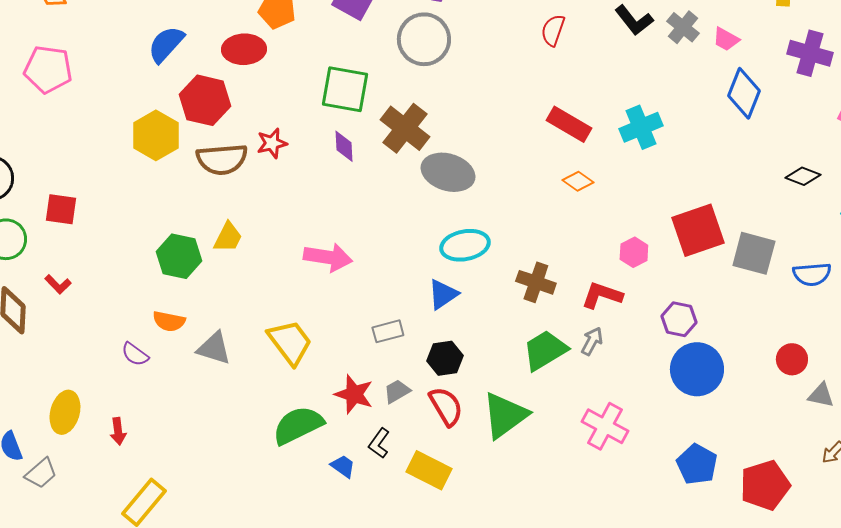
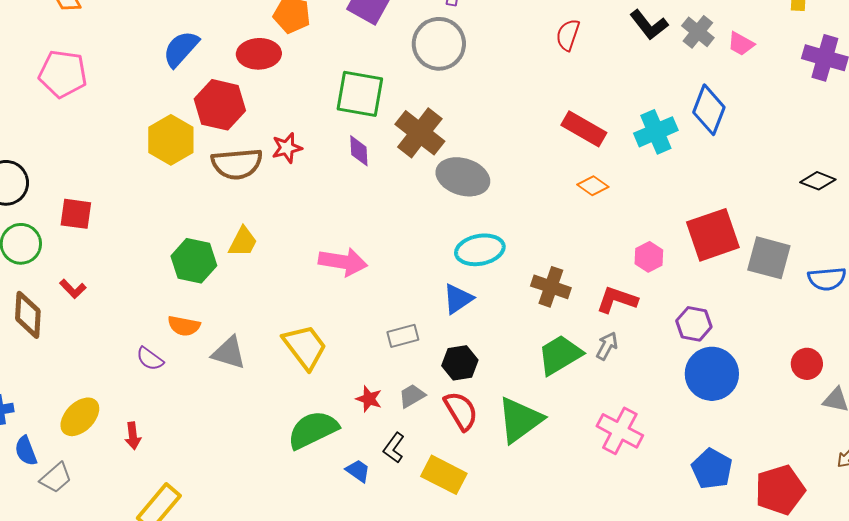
blue diamond: (744, 93) -> (709, 110), moved
red star: (354, 394) -> (369, 399), size x0.7
yellow ellipse: (65, 412) -> (80, 417), turned 30

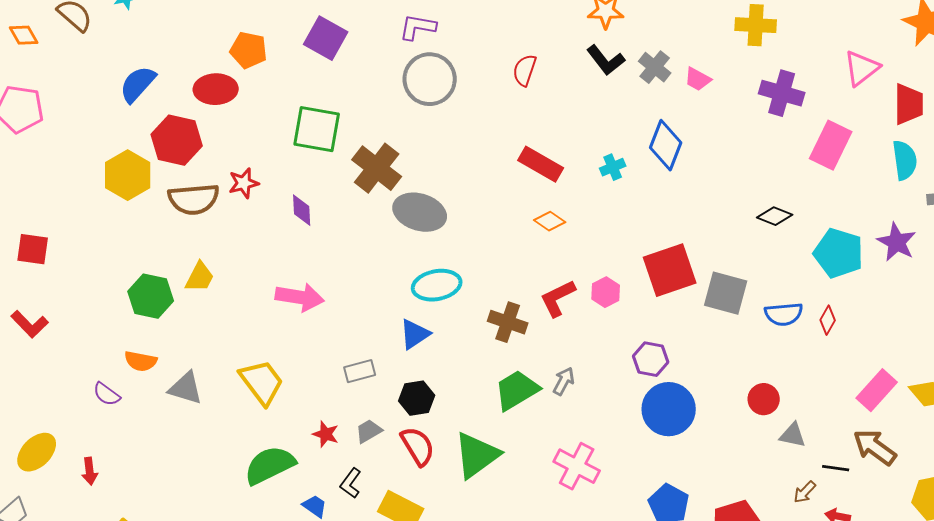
gray circle: (439, 44) -> (430, 79), moved
cyan cross: (656, 132) -> (613, 167), size x0.6
purple diamond: (359, 151) -> (302, 210), moved
red L-shape: (73, 289) -> (30, 324), size x1.4
red L-shape: (617, 300) -> (558, 298), moved, turned -45

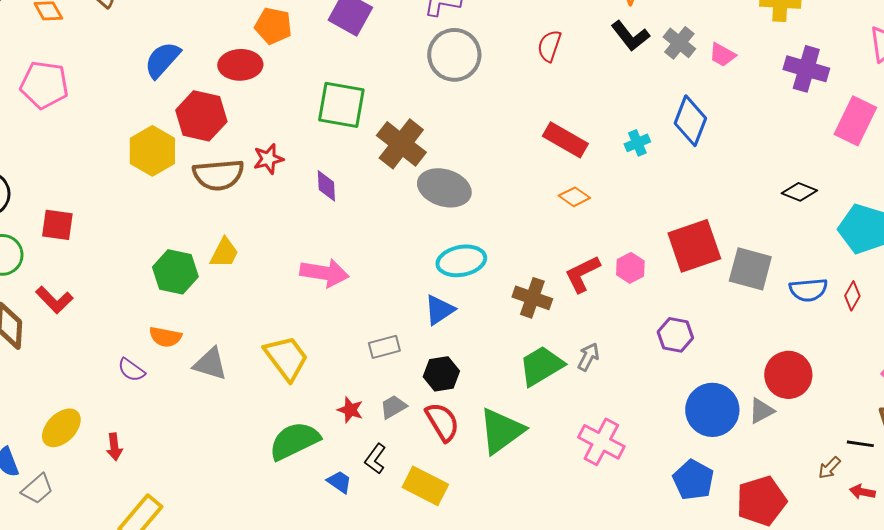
red circle: (764, 399) -> (788, 375), size x1.5
blue circle: (669, 409) -> (712, 410), moved
gray triangle: (793, 435) -> (761, 411), moved, turned -40

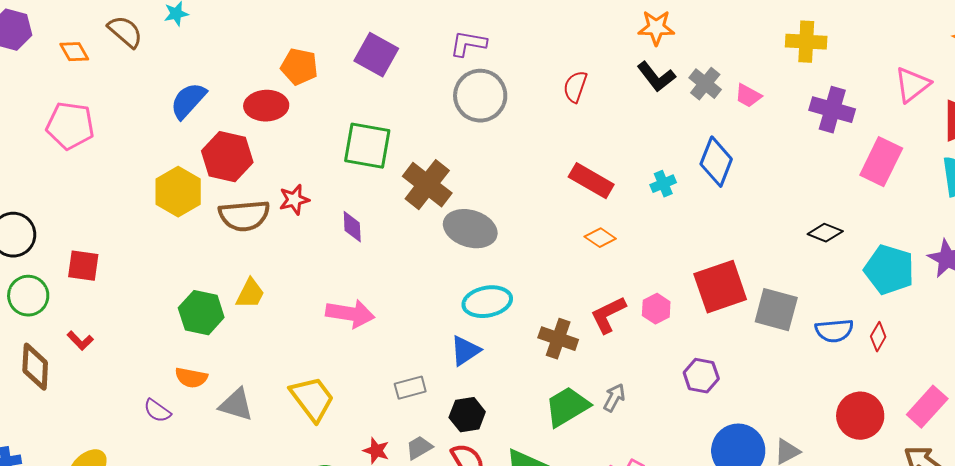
red L-shape: (54, 300) -> (80, 341), size x0.7
red circle: (788, 375) -> (860, 416), moved

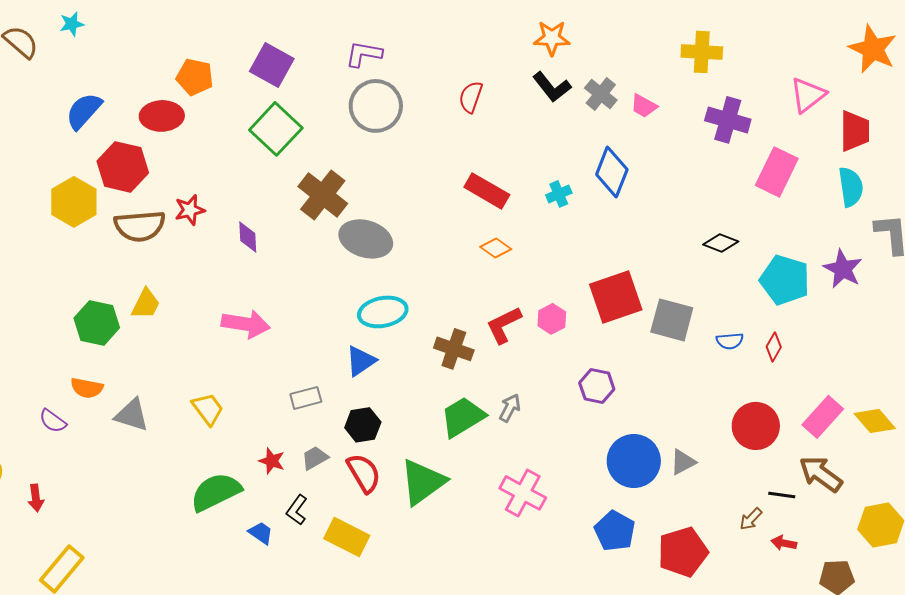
green square: (367, 146) -> (276, 129), moved, turned 33
blue semicircle: (834, 331) -> (730, 341), size x0.7
yellow trapezoid: (312, 399) -> (208, 409), size x0.7

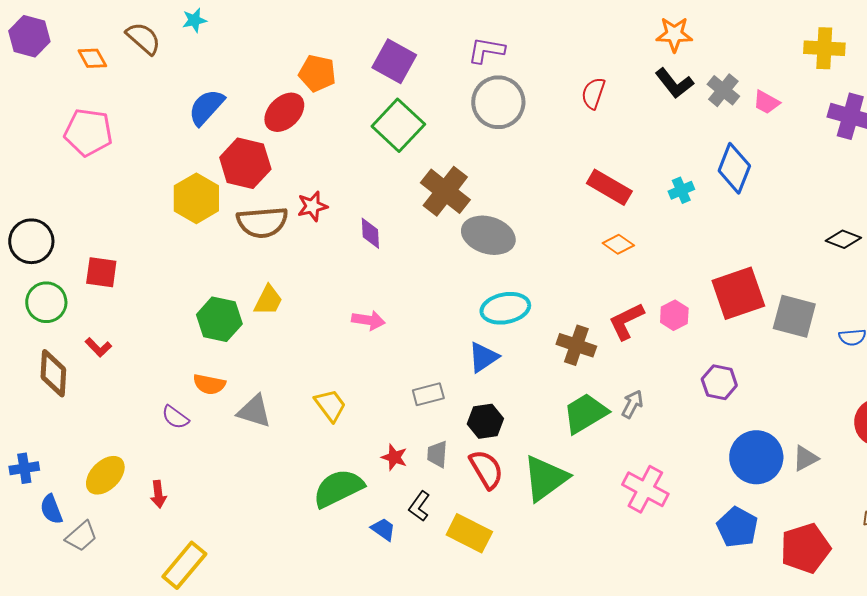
red ellipse: (162, 116) -> (284, 112), turned -42
pink arrow: (246, 324) -> (368, 320), size x0.7
gray trapezoid: (315, 458) -> (437, 454), turned -56

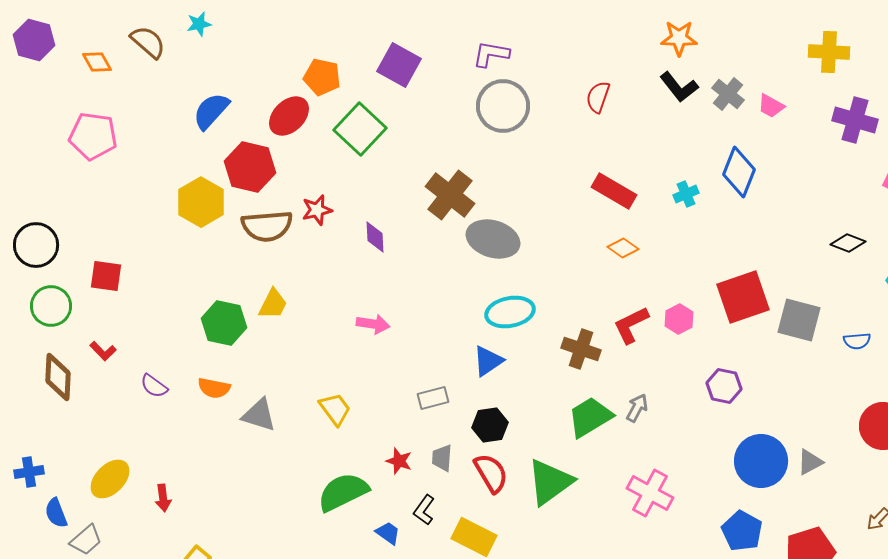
green square: (398, 125) -> (360, 129), moved
purple semicircle: (175, 417) -> (154, 386), moved

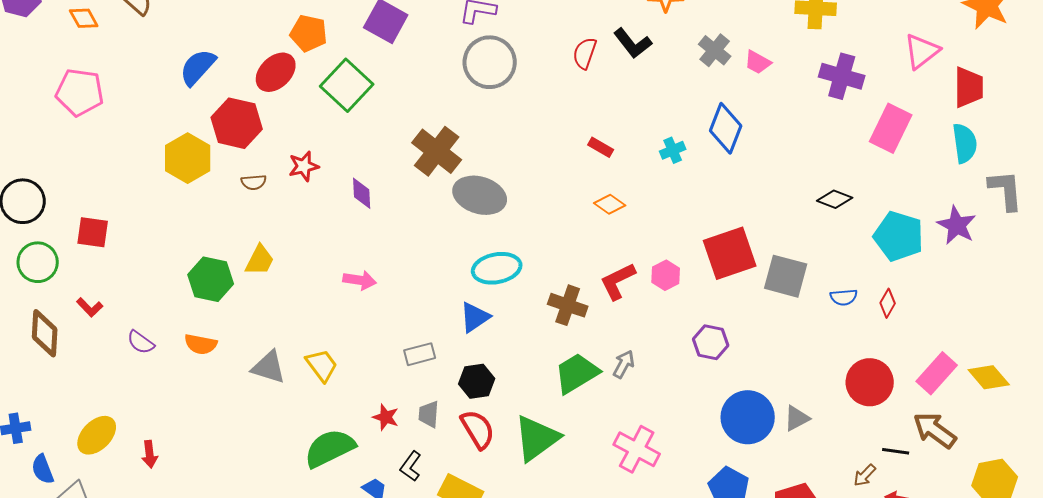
black L-shape: (679, 87) -> (633, 43), moved
red rectangle: (614, 191) -> (601, 147), size x0.6
brown semicircle: (267, 226) -> (254, 182), size x0.5
gray triangle: (259, 415) -> (269, 367), moved

